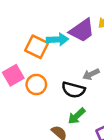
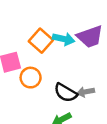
gray arrow: (91, 74) -> (86, 92), moved

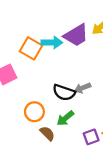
orange circle: (31, 78) -> (34, 112), moved

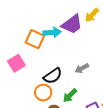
black semicircle: (64, 92) -> (53, 76), moved, turned -48

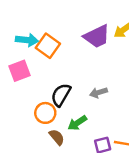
cyan arrow: (52, 32) -> (27, 40), moved
black semicircle: (53, 76) -> (61, 95), turned 144

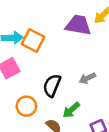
purple trapezoid: (97, 36) -> (78, 25), turned -136
orange circle: (45, 113) -> (26, 106), moved

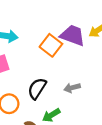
orange square: (33, 41) -> (51, 45), moved

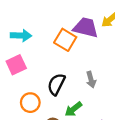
gray arrow: (72, 88) -> (91, 80), turned -84

